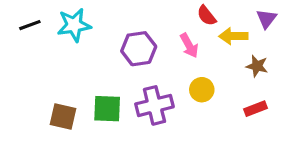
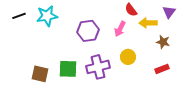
pink arrow: (189, 46) -> (120, 29), turned 56

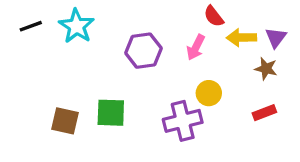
purple triangle: (169, 12) -> (276, 38), moved
cyan star: (47, 16) -> (76, 26), turned -30
purple cross: (98, 67) -> (183, 121), moved

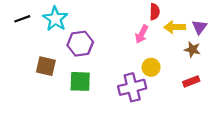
red semicircle: (214, 16) -> (155, 12), turned -140
purple hexagon: (143, 51) -> (80, 44), moved
brown square: (65, 121) -> (46, 66), moved

